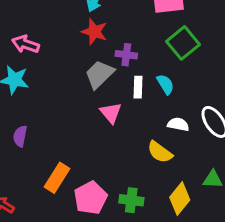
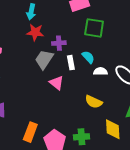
green square: (183, 43) -> (94, 28), turned -30
white semicircle: (178, 124) -> (100, 71), moved
yellow diamond: (180, 199) -> (113, 129), turned -30

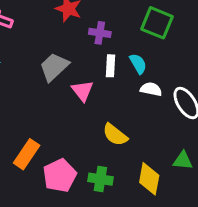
gray trapezoid: (44, 59) -> (54, 67), moved
yellow semicircle: (94, 102) -> (115, 135), moved

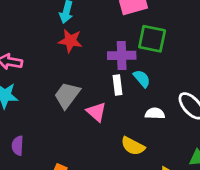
purple cross: (100, 33) -> (122, 55), moved, size x1.4
white semicircle: (151, 89) -> (155, 113), moved

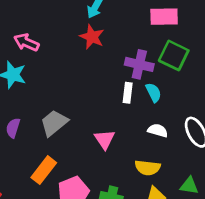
gray trapezoid: (67, 95) -> (54, 123), moved
pink triangle: (96, 112) -> (105, 139), moved
yellow semicircle: (133, 146) -> (148, 168), moved, turned -35

